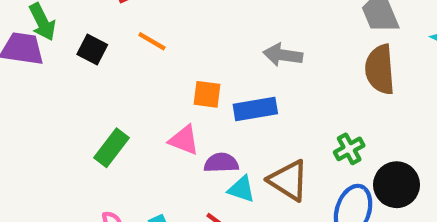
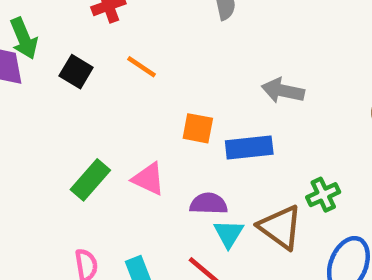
pink triangle: (184, 140) -> (148, 179), moved
green cross: (349, 149) -> (323, 195), moved
cyan triangle: (241, 189) -> (229, 234), turned 40

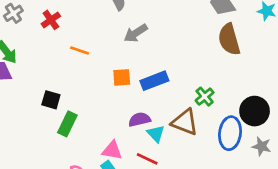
black square: (76, 72) -> (51, 100), moved
gray arrow: (283, 91) -> (136, 33), moved, turned -30
pink triangle: (148, 179) -> (112, 150), moved

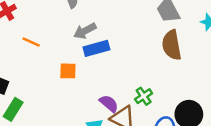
blue rectangle: (154, 81) -> (96, 48), moved
purple semicircle: (140, 119) -> (109, 104), moved, turned 48

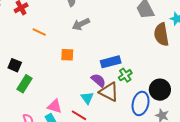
brown semicircle: (172, 45) -> (161, 34), moved
blue rectangle: (96, 48) -> (111, 62), moved

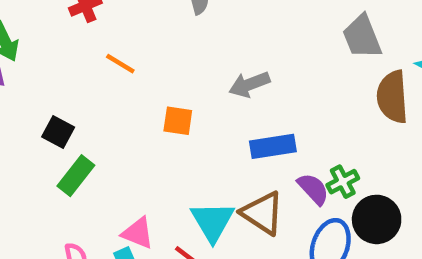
gray arrow: (81, 24) -> (249, 84), moved
green cross: (125, 75) -> (343, 182), moved
purple semicircle: (98, 80) -> (313, 189), moved
cyan triangle: (87, 98) -> (213, 221), size x1.5

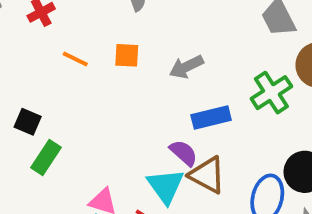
orange square: (178, 121) -> (127, 55), moved
green cross: (343, 182) -> (271, 93), moved, size x1.5
purple semicircle: (313, 189) -> (184, 153), moved

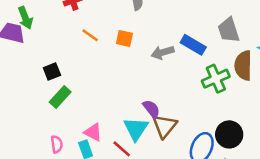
blue rectangle: (211, 118) -> (193, 45), moved, turned 35
black square: (28, 122) -> (52, 72), turned 36
brown triangle: (207, 175) -> (165, 126), turned 32

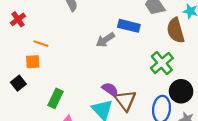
orange square: (124, 38) -> (33, 62), moved
green cross: (216, 79) -> (162, 63), moved
green rectangle: (60, 97) -> (56, 98), moved

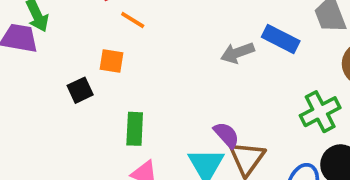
orange line: (41, 44) -> (133, 20), moved
green rectangle: (56, 98) -> (135, 129), turned -36

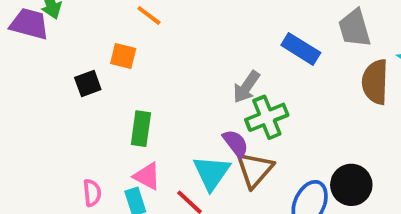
gray arrow: (237, 53) -> (246, 87), moved, turned -40
green cross: (320, 112) -> (267, 117), moved

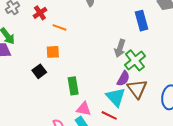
blue rectangle: (301, 49) -> (141, 21), turned 60
purple semicircle: (236, 143) -> (123, 79), turned 84

